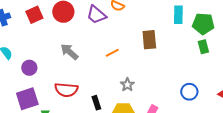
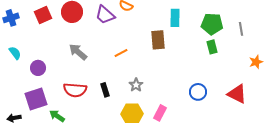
cyan rectangle: (178, 15) -> (175, 18), moved
black rectangle: (96, 103) -> (105, 90), moved

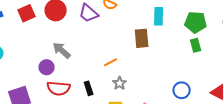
orange line: (121, 53) -> (111, 62), moved
purple circle: (38, 68) -> (47, 67), moved

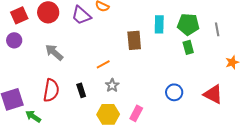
cyan rectangle: (159, 16) -> (159, 24), moved
purple circle: (47, 67) -> (14, 40), moved
red semicircle: (59, 88) -> (51, 90), turned -85

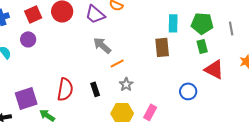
brown rectangle: (134, 40) -> (162, 47), moved
gray arrow: (54, 52) -> (102, 45), moved
red triangle: (213, 94) -> (214, 69), moved

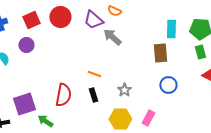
gray arrow: (102, 45) -> (112, 37), moved
orange line: (117, 63) -> (94, 74), moved, turned 48
blue circle: (188, 91) -> (168, 85), moved

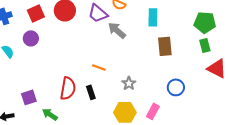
cyan rectangle: (171, 29) -> (153, 17), moved
blue circle: (168, 85) -> (176, 87), moved
black rectangle: (93, 95) -> (91, 92), moved
purple square: (24, 104) -> (29, 97), size x0.7

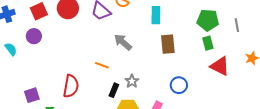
gray arrow: (117, 30) -> (123, 42), moved
black rectangle: (91, 92) -> (114, 90), moved, turned 40

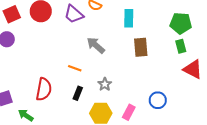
blue circle: (179, 85) -> (158, 100), moved
black rectangle: (114, 90) -> (78, 93), moved

